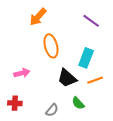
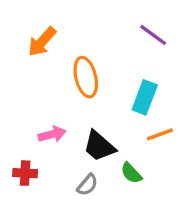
orange arrow: (38, 17) -> (42, 42), moved
pink arrow: (22, 73) -> (52, 134), moved
black trapezoid: (67, 78) -> (99, 146), moved

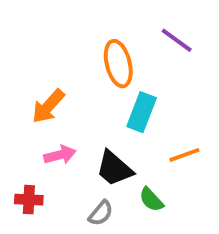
orange arrow: (42, 42) -> (48, 106), moved
orange ellipse: (86, 77) -> (118, 64), moved
cyan rectangle: (145, 97) -> (142, 112), moved

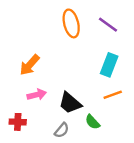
orange ellipse: (118, 64) -> (71, 23), moved
cyan rectangle: (142, 112) -> (109, 65), moved

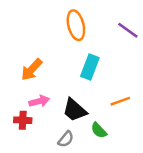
purple line: (108, 25) -> (128, 30), moved
cyan rectangle: (109, 65) -> (90, 67), moved
red cross: (18, 122) -> (23, 120), moved

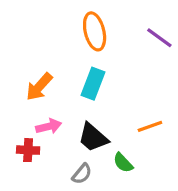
cyan rectangle: (90, 67) -> (93, 84), moved

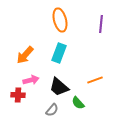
purple line: (159, 38) -> (101, 24), turned 60

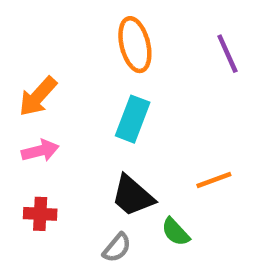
purple line: (101, 24) -> (227, 54), turned -30
orange arrow: (25, 55) -> (38, 97), moved
pink arrow: (31, 80) -> (40, 151), moved

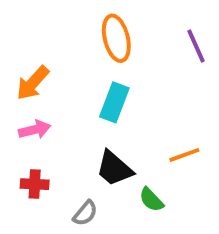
gray semicircle: (117, 248) -> (85, 213), moved

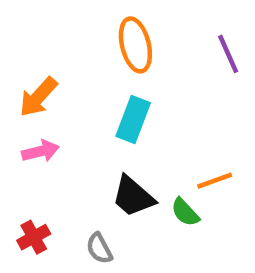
red cross: (35, 184) -> (34, 237), moved, turned -32
green semicircle: (151, 200) -> (185, 212), moved
gray semicircle: (85, 213) -> (99, 248), turned 112

